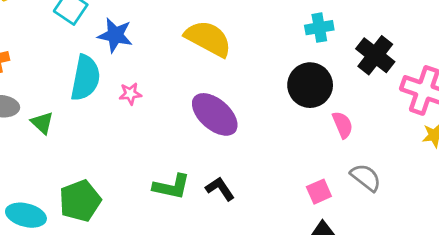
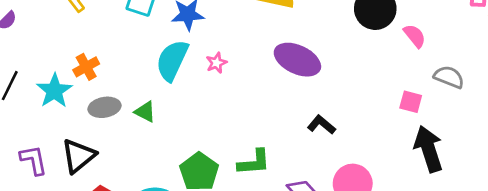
cyan semicircle: (85, 78) -> (172, 60), turned -150
green L-shape: (172, 187) -> (254, 162), moved
pink square: (319, 192) -> (411, 102), turned -35

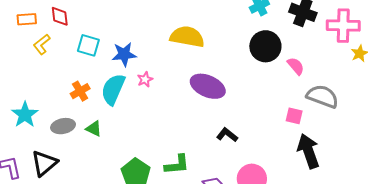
pink star: (216, 63) -> (145, 79), moved
orange cross: (86, 67) -> (80, 91), moved
gray semicircle: (449, 77) -> (322, 96), size x1.4

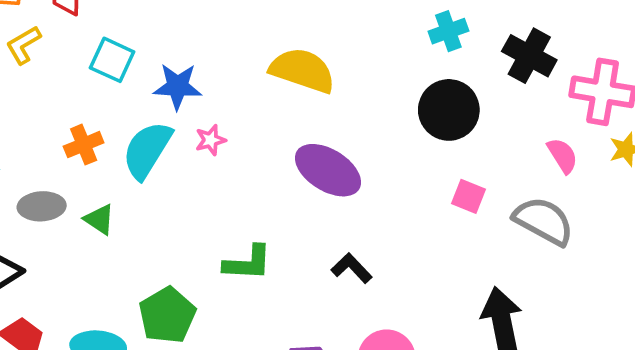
pink semicircle: (296, 66) -> (563, 156), moved
pink square: (294, 116) -> (469, 196), moved
green L-shape: (177, 165) -> (248, 263), moved

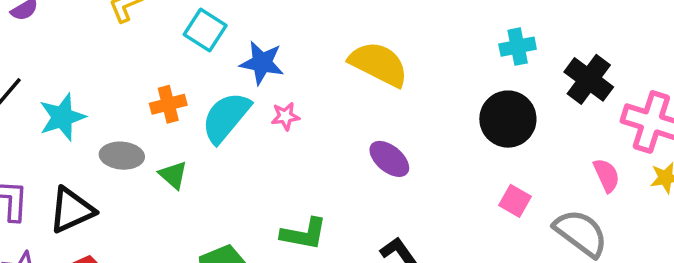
purple ellipse: (328, 170) -> (389, 159), size x0.7

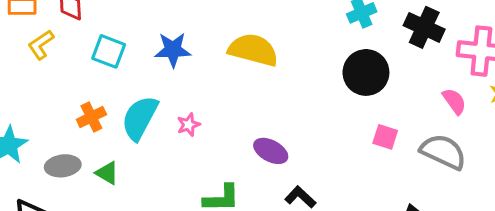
blue star: (262, 63) -> (173, 50), moved
pink star: (285, 116) -> (188, 125), moved
purple ellipse: (389, 159) -> (271, 151), moved

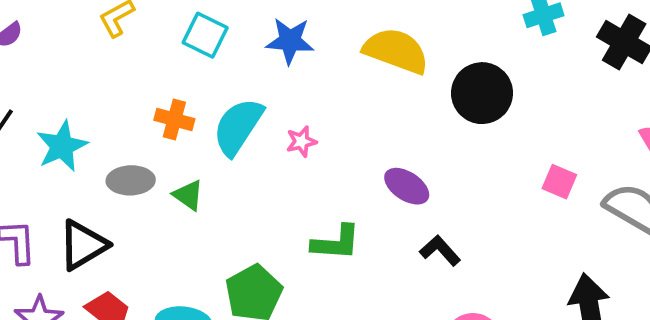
black circle: (366, 72) -> (482, 93), moved
orange cross: (91, 117) -> (174, 119), turned 36

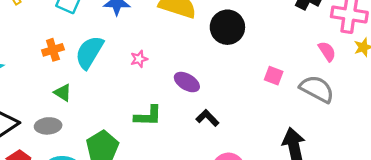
orange cross: (174, 119) -> (53, 50), turned -30
pink star: (301, 141) -> (139, 59), moved
gray ellipse: (131, 180) -> (48, 126), moved

